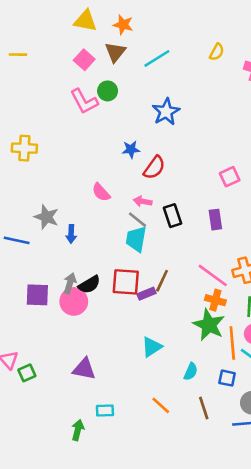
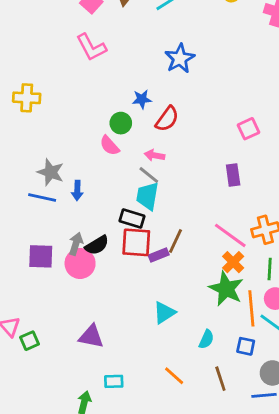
green circle: (108, 91) -> (121, 123), moved
black rectangle: (173, 216) -> (132, 219), moved, turned -55
blue line: (17, 240) -> (42, 197), moved
orange cross: (215, 300) -> (233, 262), turned 30

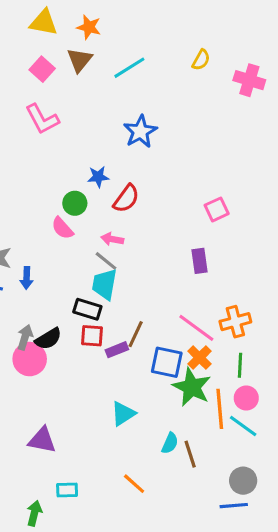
red square: (136, 242) -> (92, 336), size x0.7
blue square: (246, 346) -> (167, 362), moved, size x1.5
brown line: (220, 379) -> (190, 454), moved

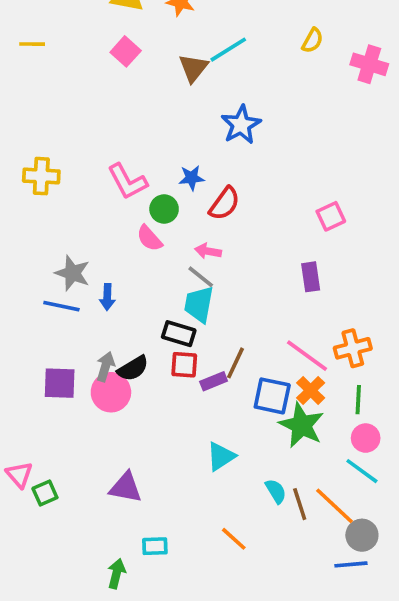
brown triangle: (80, 60) -> (193, 68), moved
pink L-shape: (42, 119) -> (127, 182), moved
orange line: (220, 409) -> (334, 506), moved, turned -42
cyan semicircle: (170, 443) -> (276, 491), turned -55

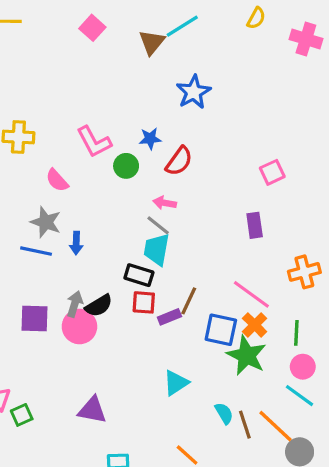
pink semicircle: (149, 238) -> (57, 180), moved
orange cross: (353, 348) -> (304, 272), moved

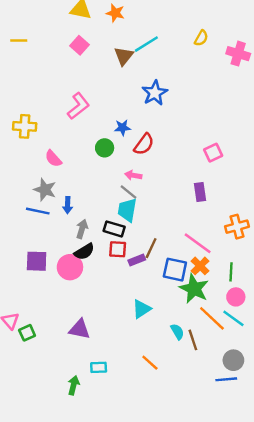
pink L-shape: (94, 142) -> (78, 106), moved, turned -100
gray arrow: (75, 304) -> (82, 229), moved
orange line: (275, 426) -> (212, 318), moved

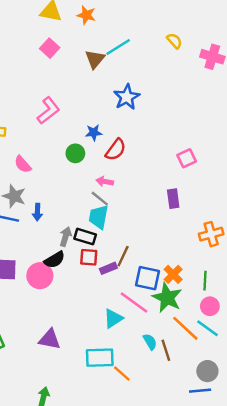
yellow semicircle: (201, 38) -> (174, 41), turned -70
gray arrow: (82, 229) -> (66, 237), moved
pink line: (198, 243) -> (134, 303), moved
cyan rectangle: (99, 367) -> (100, 358), moved, size x1.6

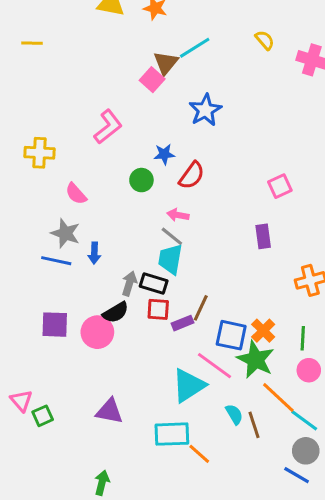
pink square: (50, 48) -> (152, 80), moved
cyan triangle: (113, 318) -> (189, 385), size x1.4
cyan line: (207, 328) -> (304, 420), moved
blue line: (200, 391) -> (297, 475), turned 35

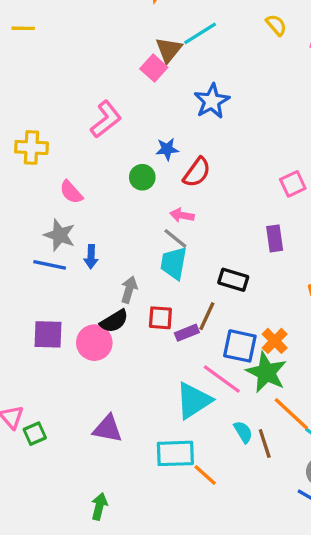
black rectangle: (154, 283) -> (233, 280), moved

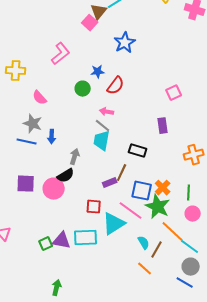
red square: (160, 318) -> (94, 207), moved
green square: (35, 434) -> (46, 244), moved
brown line: (265, 444) -> (157, 250), turned 48
cyan rectangle: (175, 453) -> (86, 238), moved
orange line: (205, 475) -> (145, 269), moved

